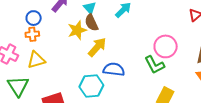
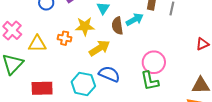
brown semicircle: (91, 23) -> (117, 26), moved
orange cross: (32, 34) -> (65, 38), moved
pink circle: (166, 46) -> (154, 62), moved

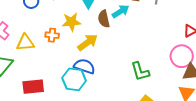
pink circle: (154, 62) -> (182, 56), moved
blue semicircle: (109, 74) -> (84, 66), moved

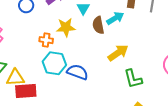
yellow arrow: (88, 42) -> (118, 53), moved
yellow triangle: (25, 43) -> (15, 78), moved
cyan hexagon: (74, 79) -> (54, 63), moved

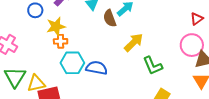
yellow star: (66, 27) -> (56, 26), moved

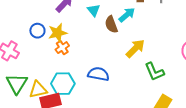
blue circle: (35, 10) -> (37, 31), moved
orange cross: (61, 41) -> (62, 48), turned -32
cyan hexagon: (72, 63) -> (63, 84), moved

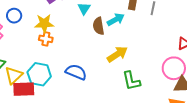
blue circle: (37, 31) -> (14, 16), moved
orange cross: (62, 48) -> (46, 39), turned 32
yellow triangle: (38, 90) -> (14, 75), turned -42

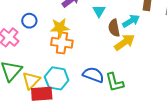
orange cross: (46, 39) -> (62, 43), size x1.5
yellow arrow: (117, 54) -> (124, 42), moved
green L-shape: (131, 81) -> (115, 82), moved

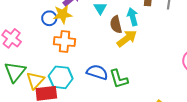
blue circle: (29, 21) -> (49, 18), moved
cyan arrow: (131, 21) -> (133, 17), turned -72
yellow star: (60, 27) -> (63, 14), moved

